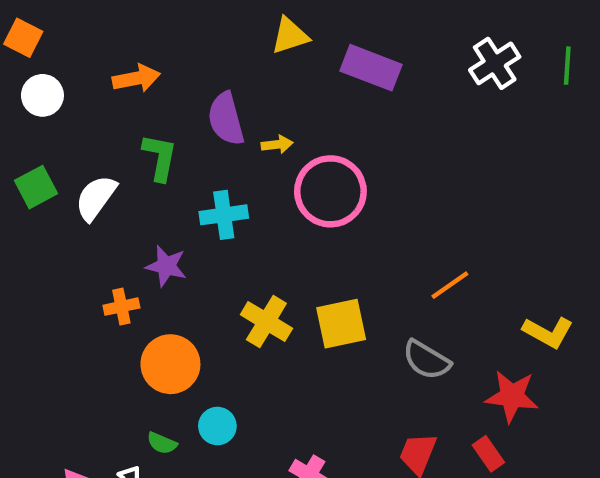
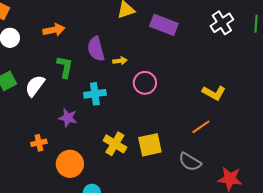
pink circle: (330, 191) -> (145, 83), size x0.7
orange cross: (121, 307) -> (39, 143), moved
yellow L-shape: (548, 332) -> (214, 93), moved

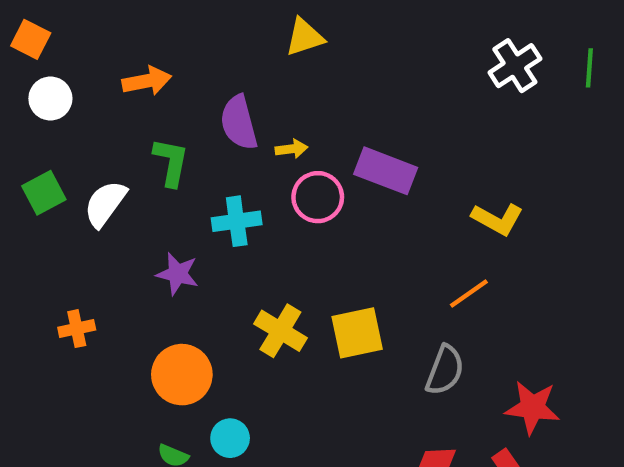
purple rectangle: (164, 25) -> (386, 171), moved
pink circle: (145, 83) -> (318, 197), moved
orange cross: (39, 143) -> (77, 329), moved
gray semicircle: (190, 162) -> (445, 370), turned -100

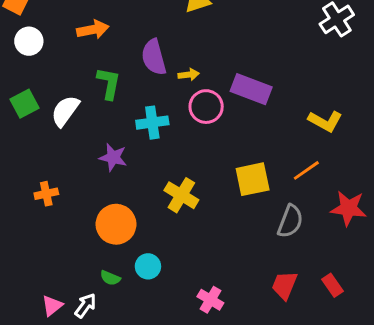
yellow square: (357, 333) -> (253, 179), moved
red star: (532, 407) -> (348, 208), moved

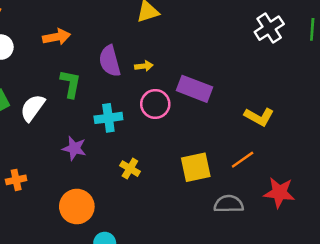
yellow arrow: (189, 75) -> (144, 66), moved
yellow cross: (181, 195) -> (130, 169), moved, size x0.7
gray semicircle: (290, 221) -> (229, 204), turned -112

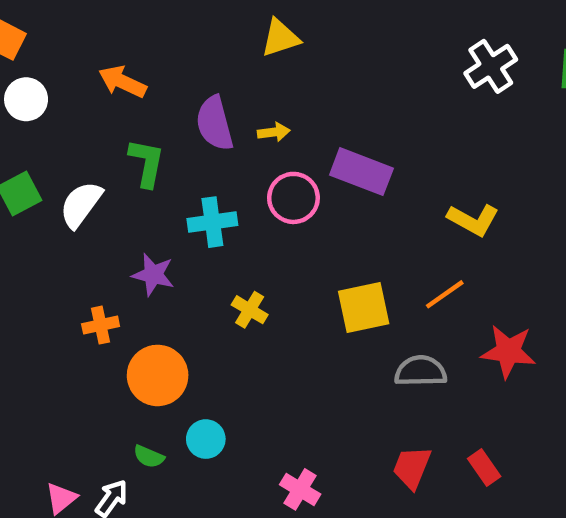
orange arrow: (57, 37) -> (123, 82), turned -144
orange cross: (16, 180) -> (101, 325), moved

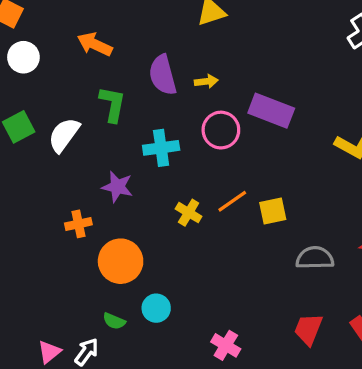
orange line: (445, 294) -> (232, 201), moved
yellow square: (364, 308) -> (273, 211), size x0.7

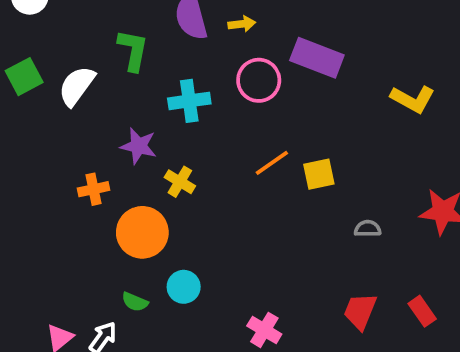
yellow cross: (189, 213) -> (180, 182), moved
gray semicircle: (315, 258) -> (368, 229), size x0.6

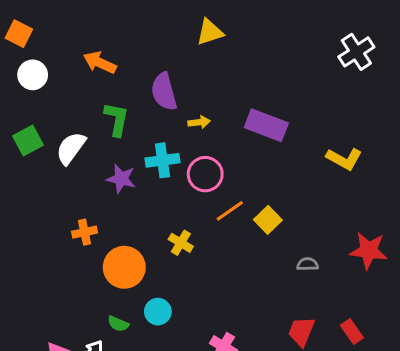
yellow arrow: (242, 24) -> (199, 122), moved
pink circle: (259, 80) -> (205, 174), moved
purple star: (139, 146) -> (121, 179), moved
yellow square: (319, 174) -> (268, 220), turned -32
yellow cross: (180, 182) -> (181, 243), moved

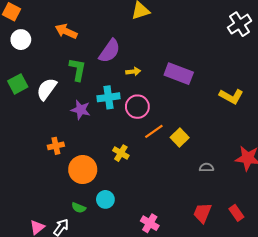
purple semicircle: (164, 92) -> (110, 51), turned -130

